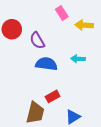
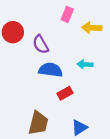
pink rectangle: (62, 13) -> (67, 14), turned 56
red rectangle: (53, 96) -> (65, 93), moved

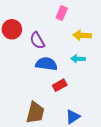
yellow arrow: (92, 28) -> (82, 35), moved

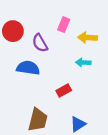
pink rectangle: (62, 13) -> (64, 25), moved
blue semicircle: (46, 64) -> (28, 68), moved

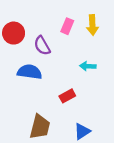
yellow arrow: (88, 38) -> (92, 25), moved, turned -96

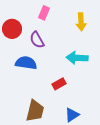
pink rectangle: (67, 26) -> (44, 13), moved
cyan arrow: (88, 66) -> (77, 58), size x1.5

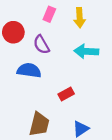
yellow arrow: (81, 22) -> (80, 18), moved
cyan arrow: (77, 58) -> (86, 51), moved

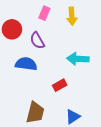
cyan arrow: (86, 51) -> (78, 59), moved

